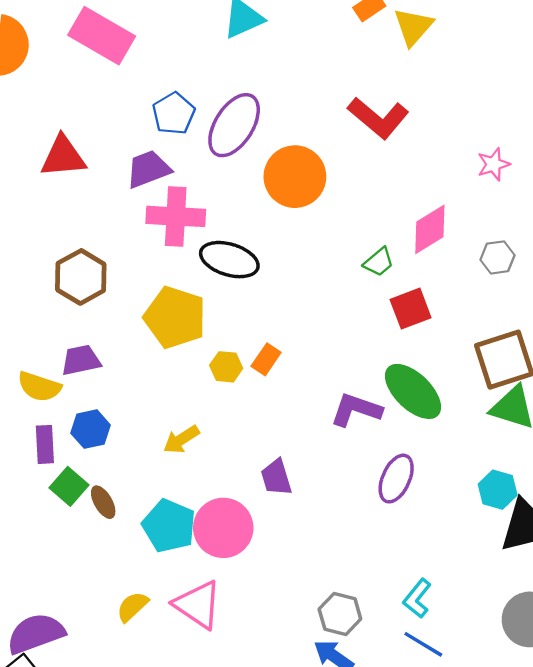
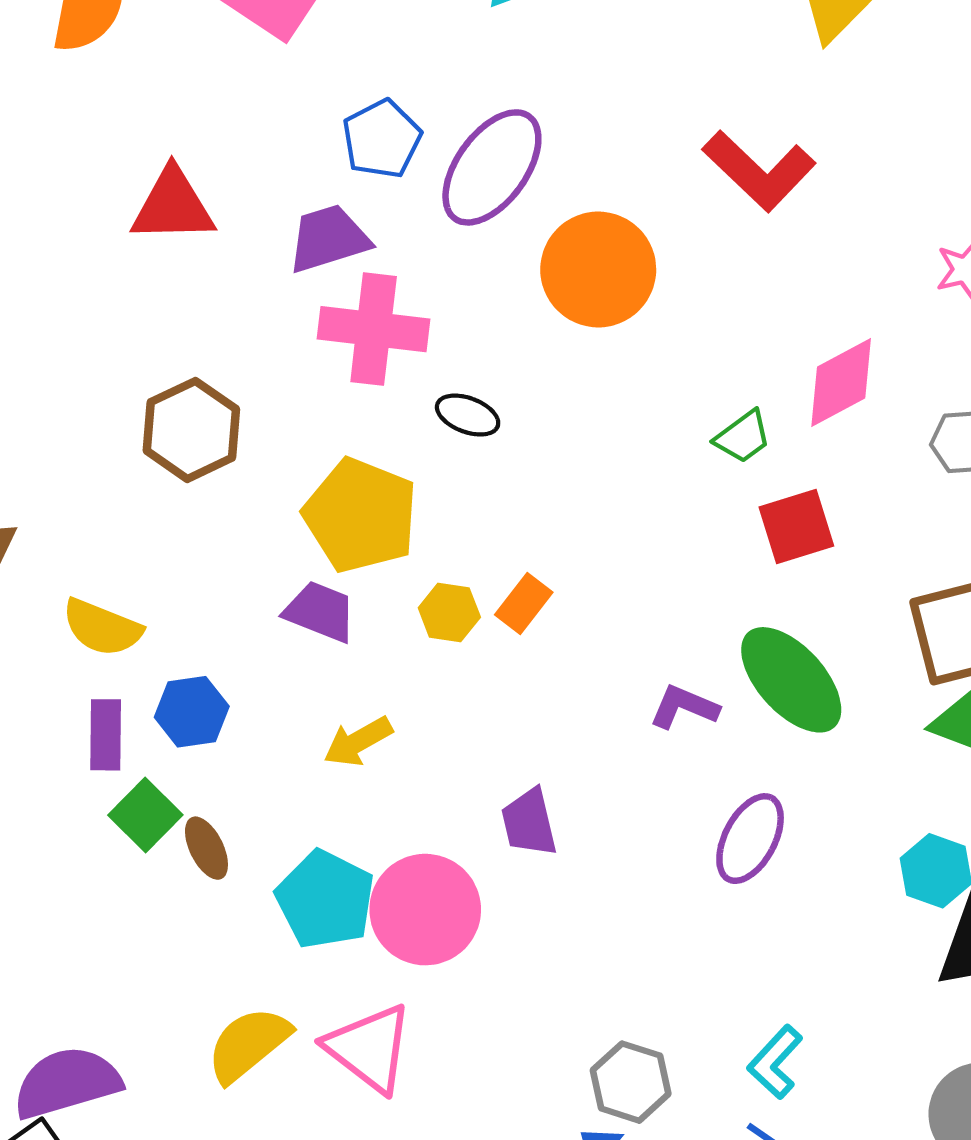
black ellipse: (229, 260) -> (468, 415), size x0.6
purple trapezoid: (81, 360) -> (320, 612), moved, turned 30
purple L-shape: (356, 410) -> (684, 707), size x0.7
yellow semicircle: (132, 607) -> (248, 1044), size x1.4

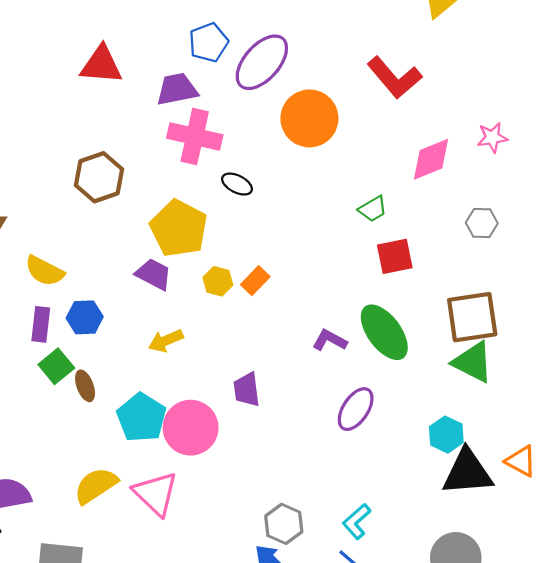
pink diamond: (841, 383) -> (431, 159), moved

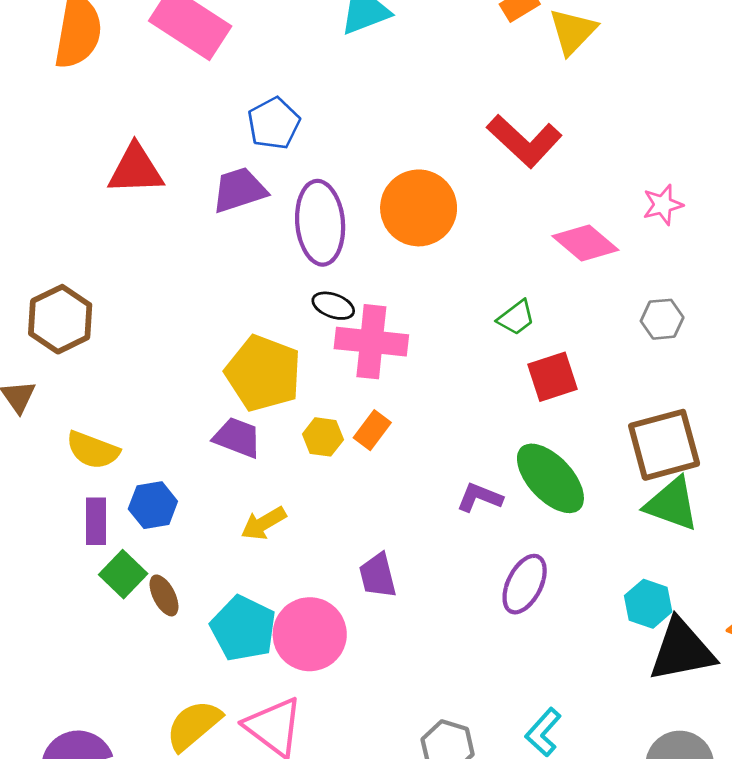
purple ellipse: (262, 62) -> (320, 223), moved, turned -40
pink cross: (195, 136) -> (371, 342), moved
pink diamond: (431, 159) -> (585, 243), turned 69
brown hexagon: (99, 177) -> (60, 319), moved

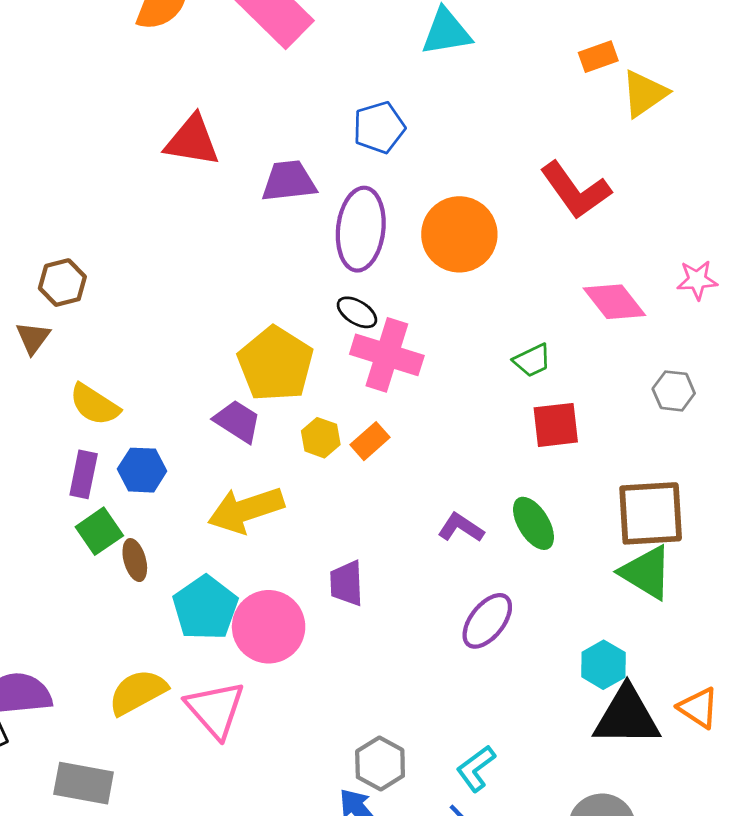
blue pentagon: (274, 123) -> (379, 127), moved
brown hexagon: (60, 319) -> (62, 283), moved, size x0.7
green ellipse: (550, 478) -> (533, 523), size x0.7
yellow arrow: (264, 523) -> (246, 510), size x1.6

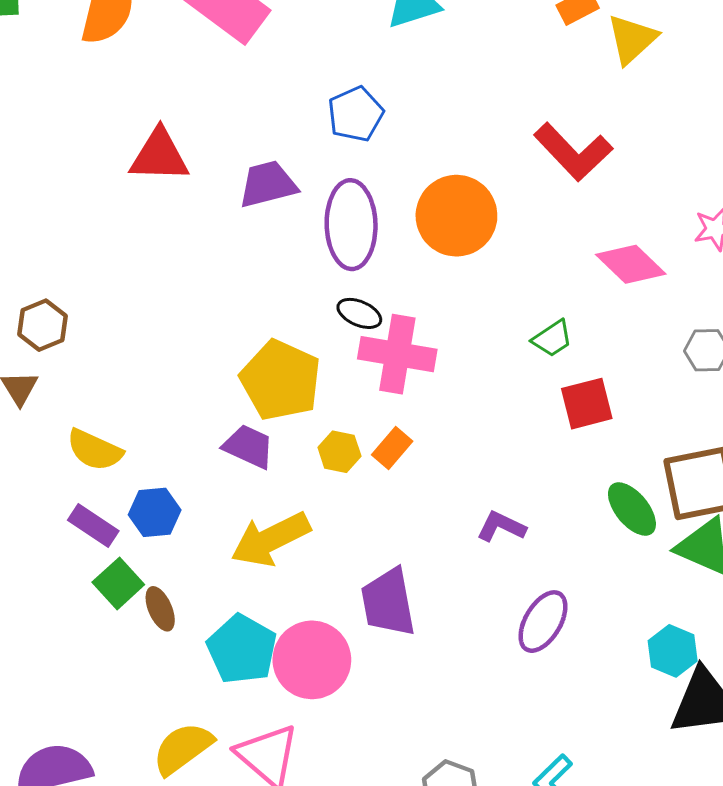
purple rectangle: (84, 474) -> (93, 526), turned -60
green ellipse: (533, 523) -> (632, 509), moved
purple trapezoid: (346, 583) -> (388, 602), size x1.4

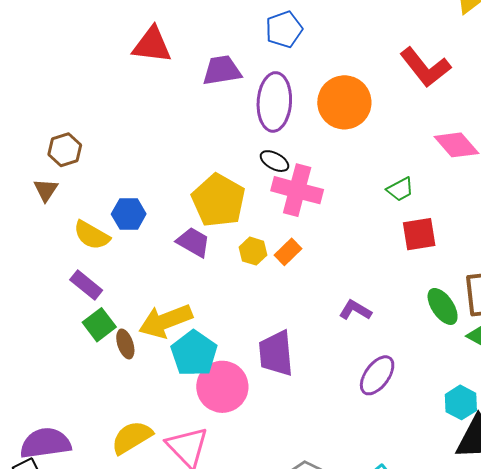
blue hexagon: (155, 512) -> (129, 214), moved
yellow arrow: (271, 539) -> (166, 321), moved
cyan pentagon: (242, 649) -> (194, 353), moved

